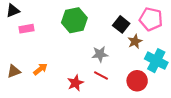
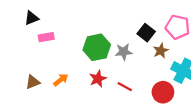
green hexagon: (74, 20) -> (97, 47), moved
gray star: (100, 54) -> (124, 52), moved
red star: (75, 83) -> (98, 79), moved

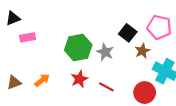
gray star: (124, 52) -> (105, 52), turned 30

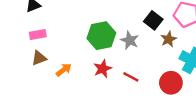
pink rectangle: (28, 37) -> (38, 34), moved
brown triangle: (14, 82) -> (39, 58), moved

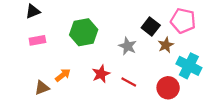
green hexagon: (101, 36) -> (84, 32), moved
brown triangle: (39, 58) -> (42, 88), moved

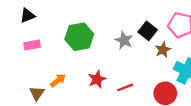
gray star: (128, 46) -> (124, 40), moved
red line: (129, 82) -> (125, 87), turned -49
brown triangle: (42, 88) -> (37, 93), turned -35

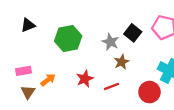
black triangle: (27, 16) -> (28, 25), moved
pink rectangle: (32, 45) -> (24, 71), moved
brown star: (163, 50) -> (122, 62), moved

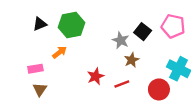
green hexagon: (68, 39) -> (72, 25), moved
orange arrow: (48, 80) -> (59, 52), moved

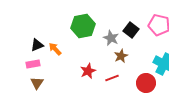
black triangle: (40, 24) -> (37, 45), moved
green hexagon: (72, 25) -> (83, 26), moved
orange arrow: (59, 52) -> (55, 49), turned -96

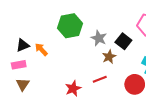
black square: (131, 30) -> (123, 41), moved
red star: (88, 71) -> (73, 88), moved

